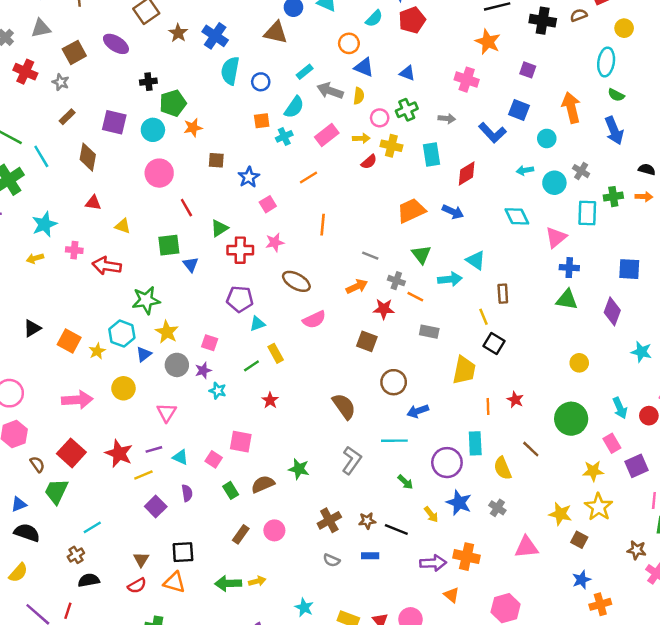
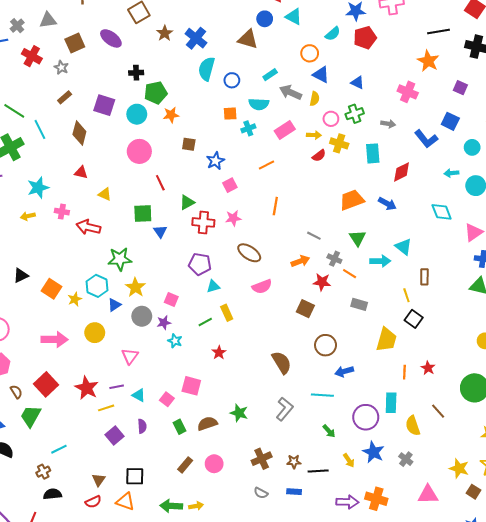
cyan semicircle: (294, 107) -> (259, 104), turned 54
black line: (396, 529) -> (318, 471), turned -30

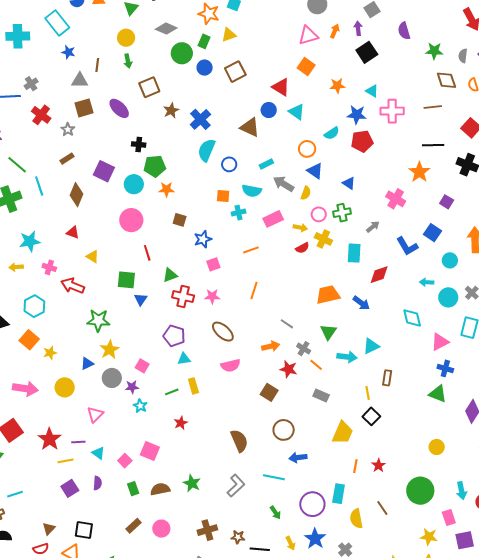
gray triangle: (48, 20) -> (80, 80), moved
gray arrow: (388, 124) -> (373, 227), turned -56
cyan triangle: (403, 247) -> (371, 346), turned 48
cyan hexagon: (97, 286) -> (34, 306), moved

